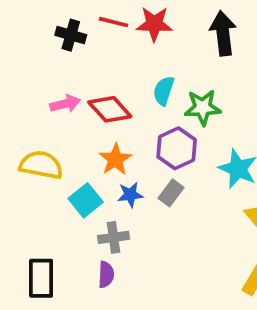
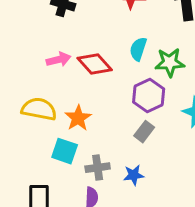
orange star: (115, 159) -> (78, 118), moved
blue star: (130, 195) -> (134, 175), moved
cyan square: (86, 200) -> (65, 151), moved, turned -32

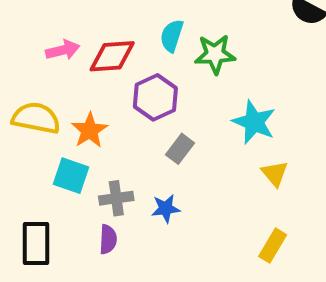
red diamond: (95, 64) -> (112, 56), turned -52
purple hexagon: (149, 96) -> (155, 97), moved

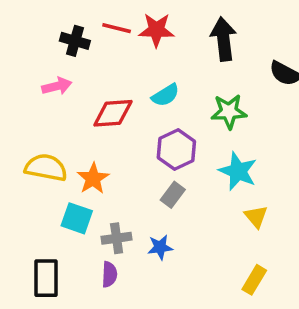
cyan semicircle: (172, 36) -> (165, 95), turned -140
pink arrow: (63, 50) -> (57, 86), moved
green star: (215, 54) -> (229, 111), moved
purple hexagon: (155, 97) -> (176, 149), moved

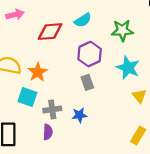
gray rectangle: (173, 195) -> (87, 82), turned -56

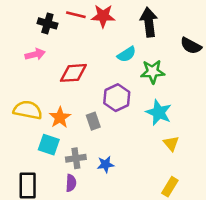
cyan semicircle: (83, 20) -> (127, 54), moved
gray rectangle: (87, 82) -> (93, 121), moved

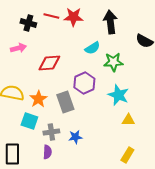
gray rectangle: (93, 121) -> (65, 102), size x1.5
yellow triangle: (171, 143) -> (128, 120), turned -48

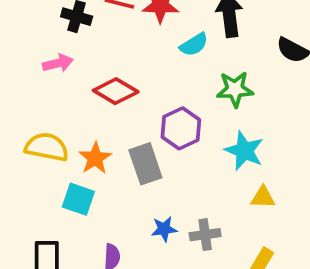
cyan semicircle: (92, 48) -> (194, 45), moved
red diamond: (49, 63) -> (116, 91), turned 35
gray cross: (51, 132) -> (205, 235), moved

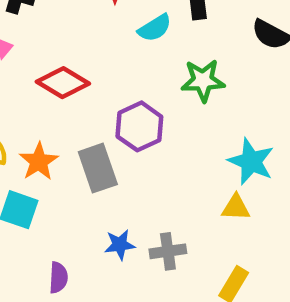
cyan star: (244, 151) -> (251, 161), moved

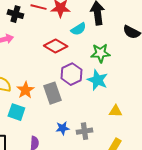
red diamond: (63, 83) -> (56, 46), moved
cyan star: (251, 161) -> (98, 80), moved

